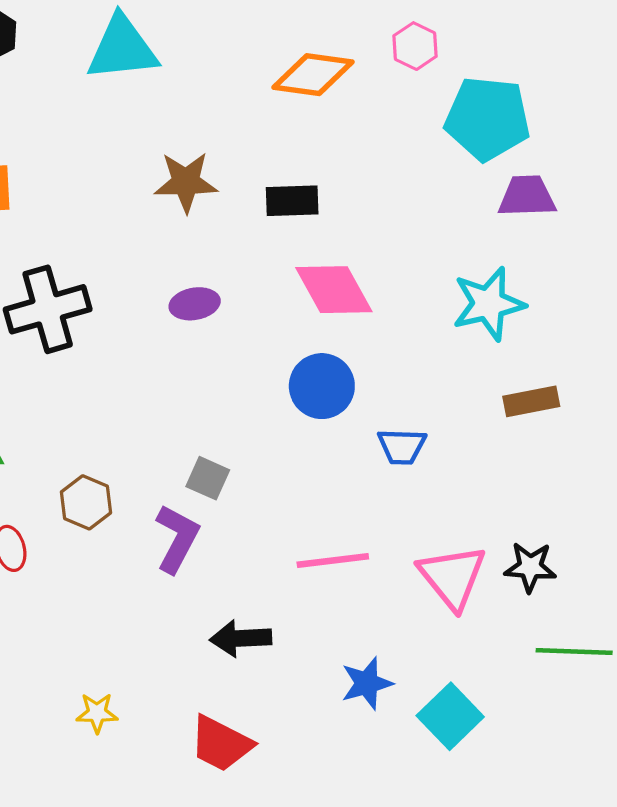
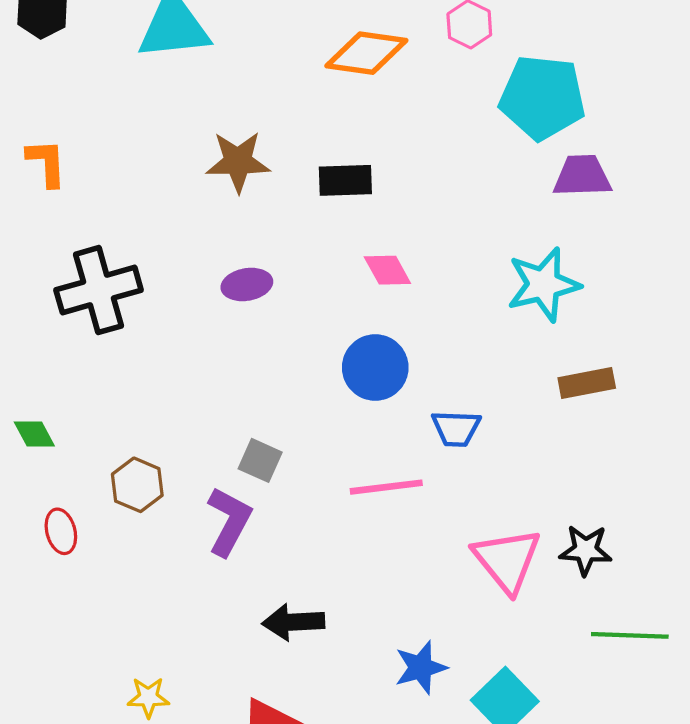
pink diamond: (334, 290) -> (387, 270), size x0.6
pink line: (333, 560) -> (386, 487), moved

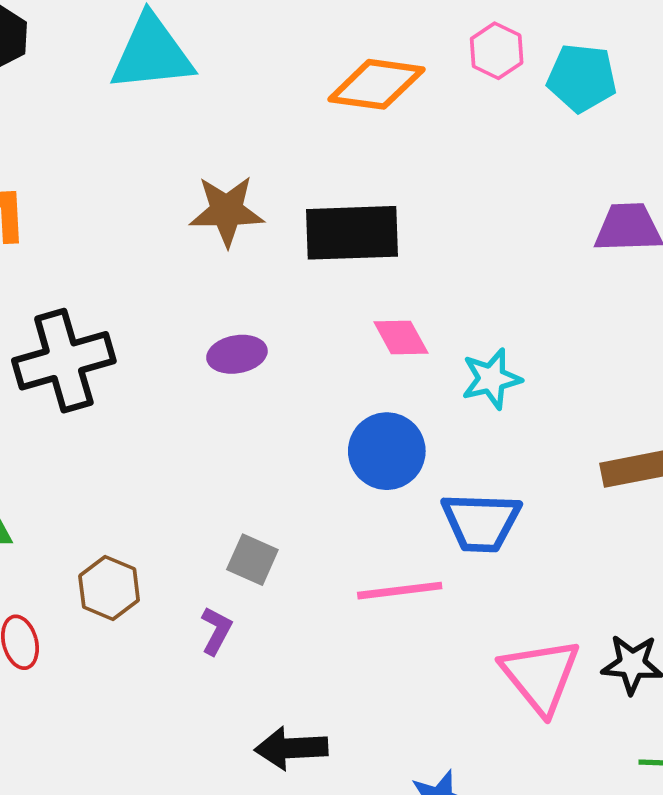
cyan pentagon: (542, 97) -> (582, 78), moved, size x0.7
black rectangle: (345, 180) -> (352, 233), size x1.5
cyan star: (543, 284) -> (491, 379), moved, size x0.7
blue trapezoid: (456, 428) -> (481, 522), size x1.4
purple L-shape: (229, 521) -> (216, 631), size x0.6

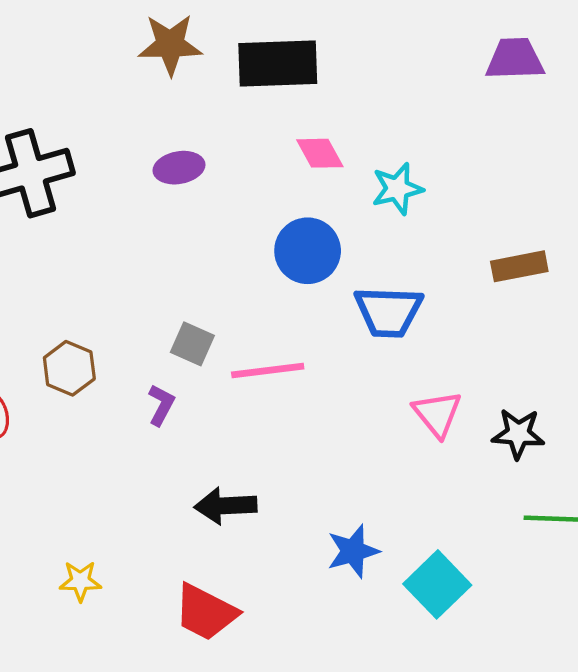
pink line: (400, 591) -> (268, 370), moved
pink triangle: (540, 676) -> (437, 414), moved, size x0.7

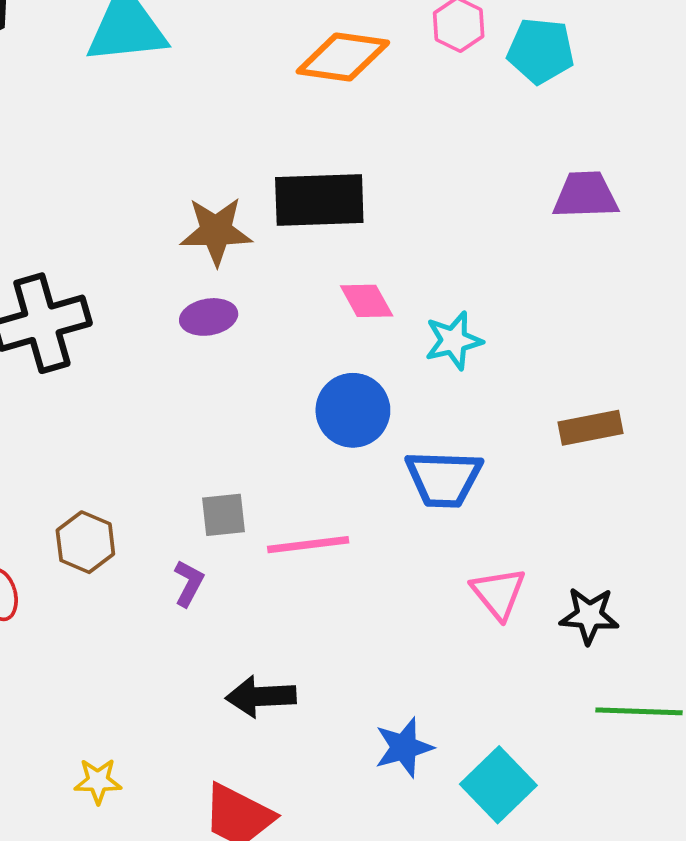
brown star: (170, 45) -> (216, 231), moved
gray square: (192, 344) -> (224, 515), turned -30

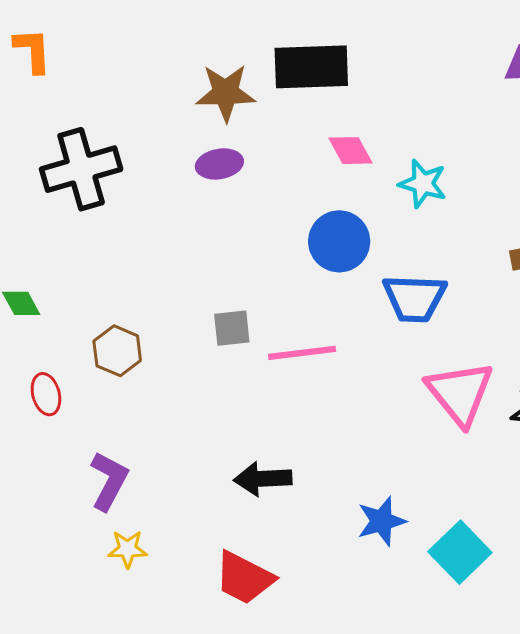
cyan star: (454, 341) -> (423, 184), turned 30
purple L-shape: (189, 583) -> (109, 481), moved, size x1.5
pink triangle: (498, 593) -> (460, 393), size x1.5

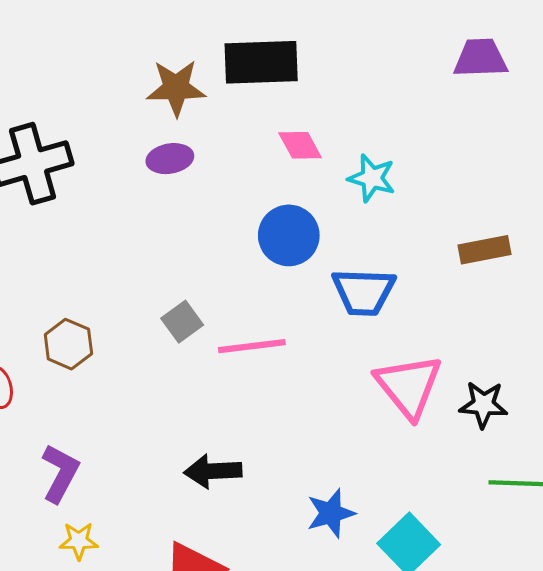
gray square: (232, 328) -> (182, 322), turned -30

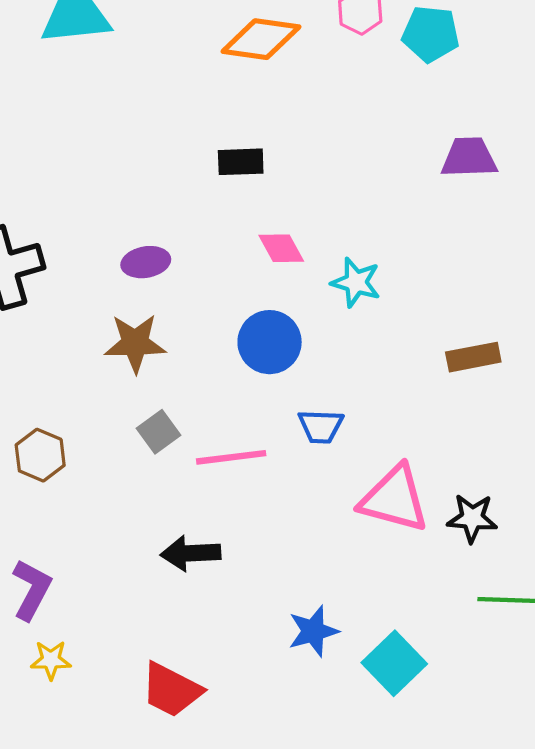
black rectangle: (261, 62) -> (241, 162), size x0.6
brown star: (176, 88) -> (135, 343), moved
blue trapezoid: (364, 292) -> (321, 426), moved, size x0.7
pink triangle: (409, 386) -> (394, 499), turned -36
black arrow: (213, 471) -> (191, 553), moved

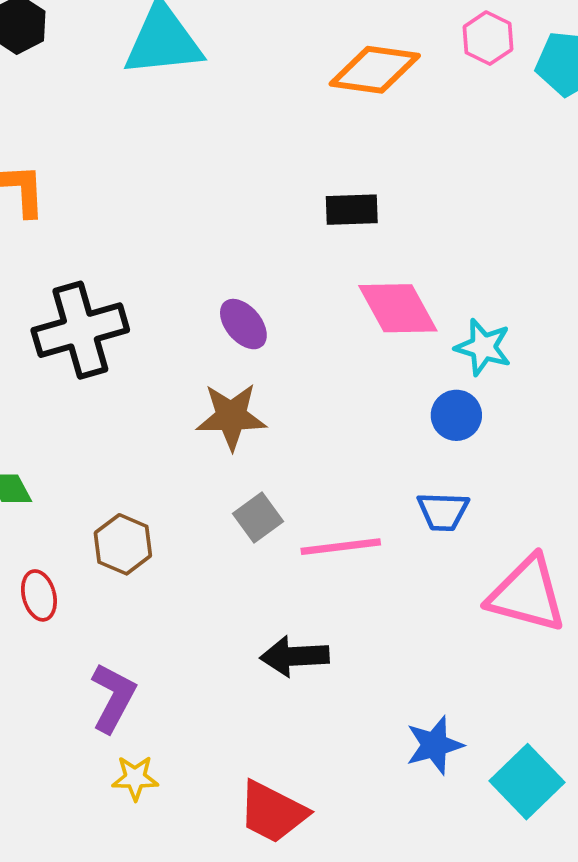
pink diamond: (281, 248) -> (398, 308), size x1.5
purple ellipse: (146, 262) -> (243, 324), turned 60
blue circle: (270, 342) -> (456, 415), moved, size x0.7

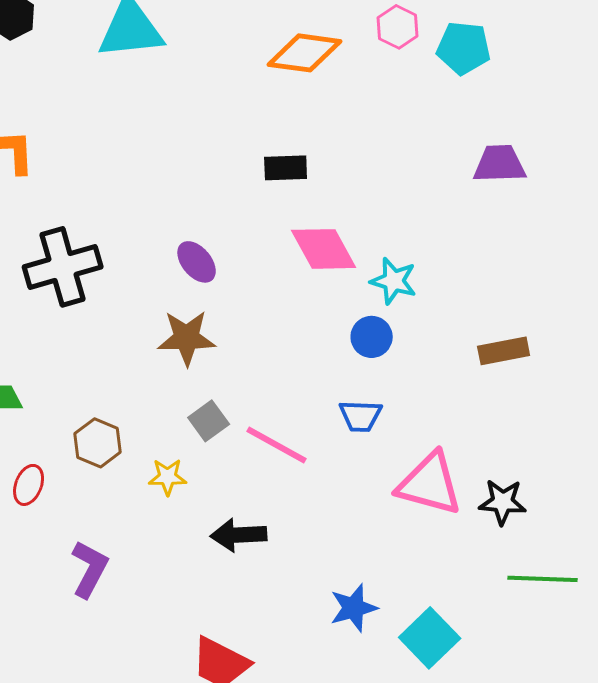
pink line: (341, 547) -> (277, 445), turned 36
red ellipse: (39, 595) -> (29, 485), turned 36
yellow star: (135, 778) -> (168, 477), moved

